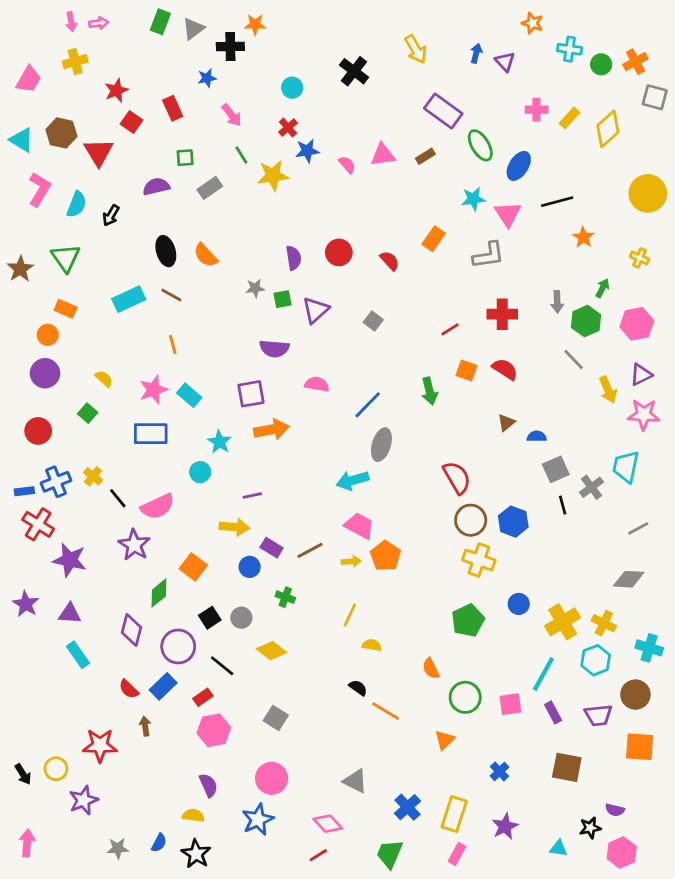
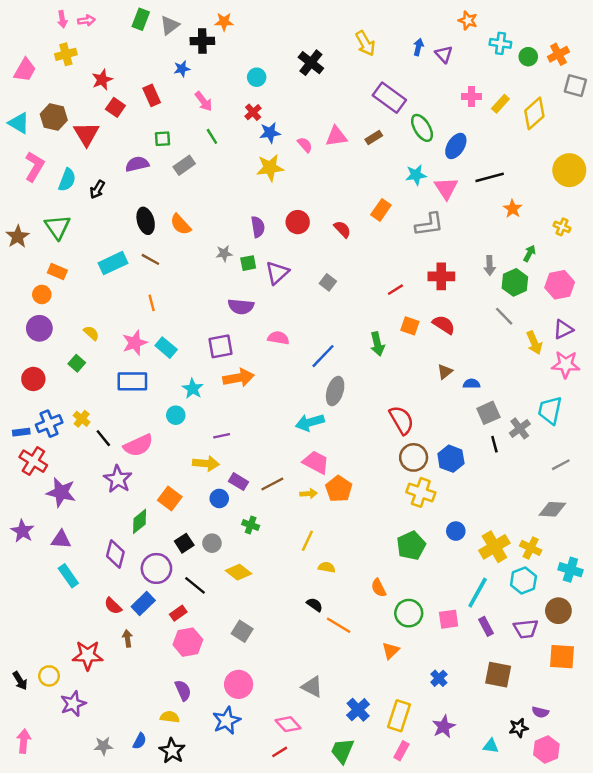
yellow star: (273, 176) -> (270, 168), moved

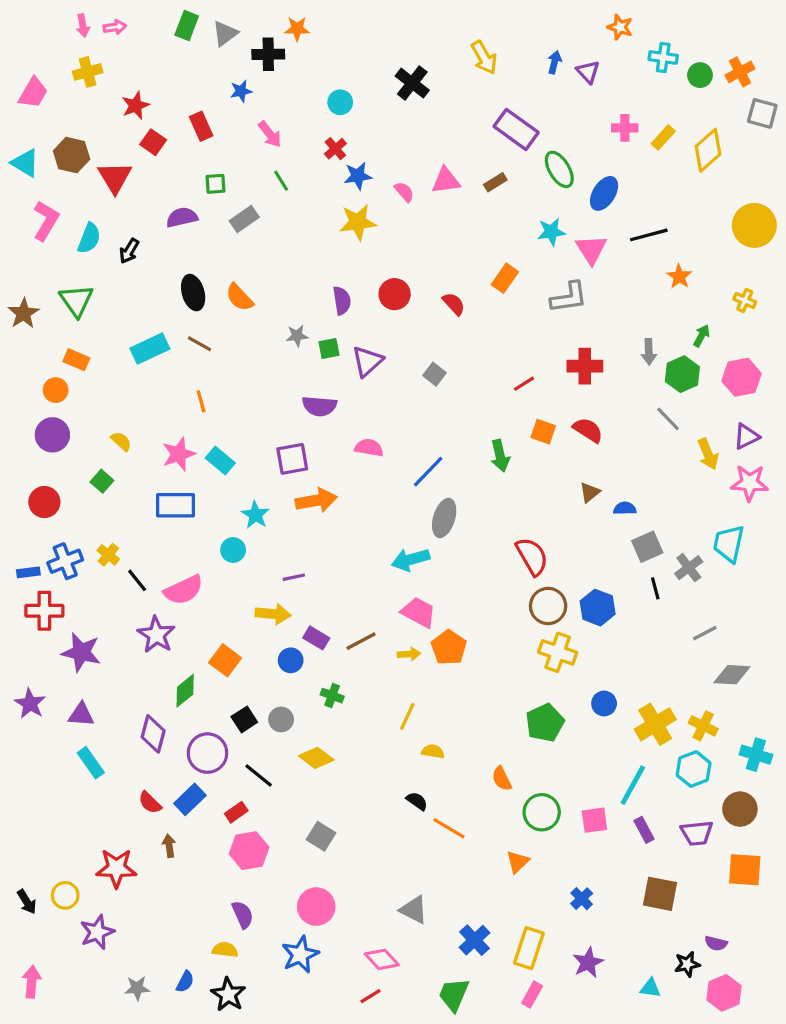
red cross: (33, 461) -> (44, 611), turned -32
gray line: (561, 465) -> (705, 633), moved

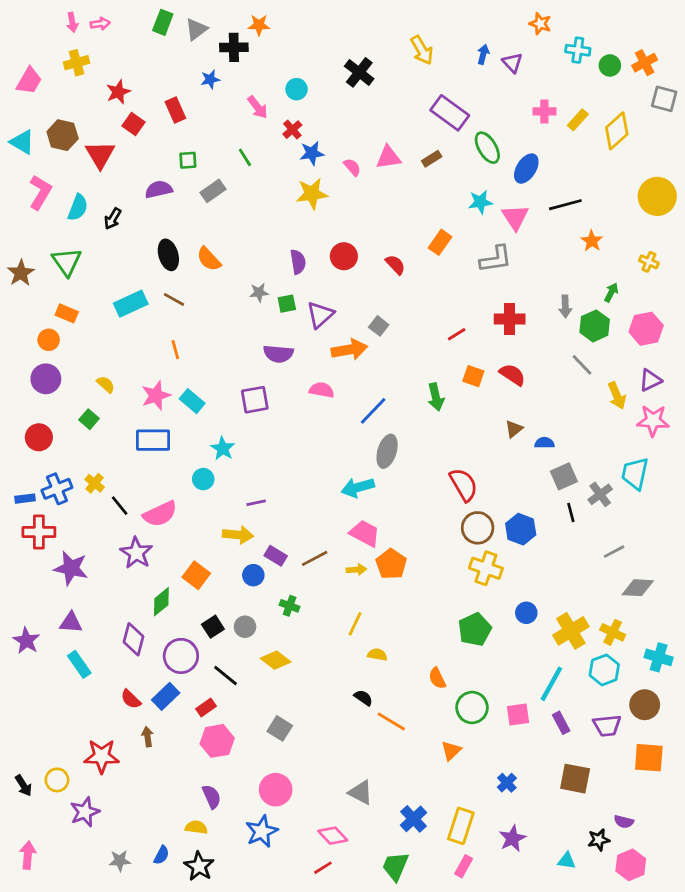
pink arrow: (270, 134) -> (258, 107), moved
orange arrow: (316, 500) -> (349, 350), moved
purple star: (30, 703) -> (26, 641), moved

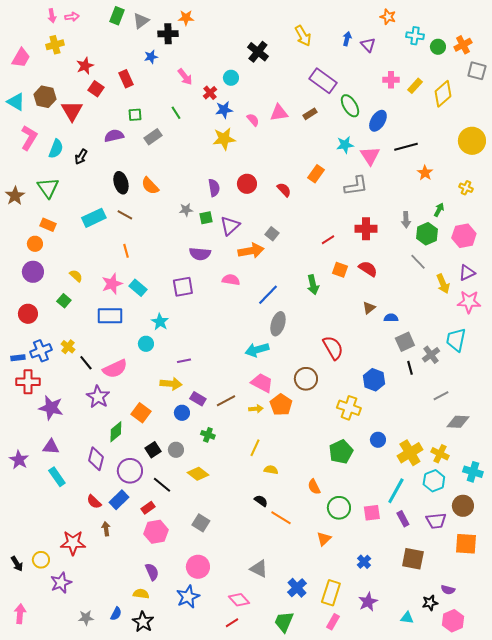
cyan circle: (297, 89) -> (231, 78), moved
brown circle: (478, 528) -> (306, 379), moved

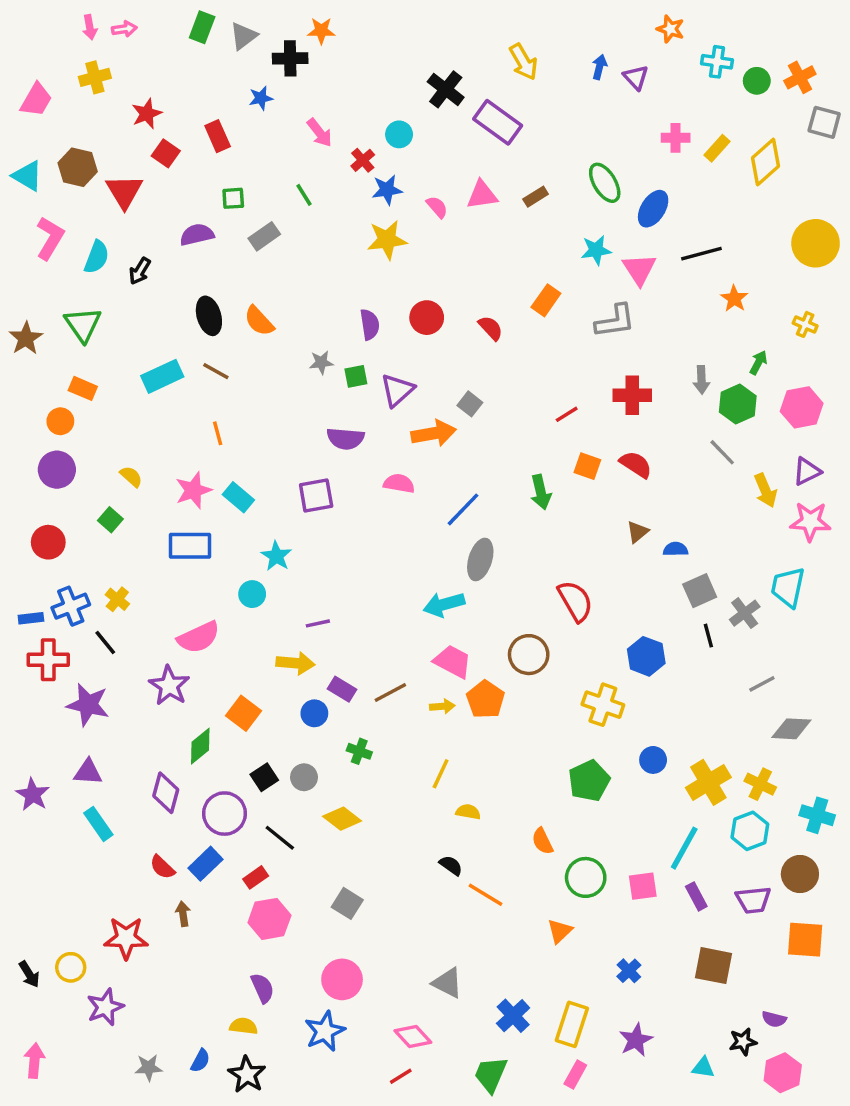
purple rectangle: (323, 81) -> (498, 122), moved
black line: (86, 363) -> (105, 642), moved

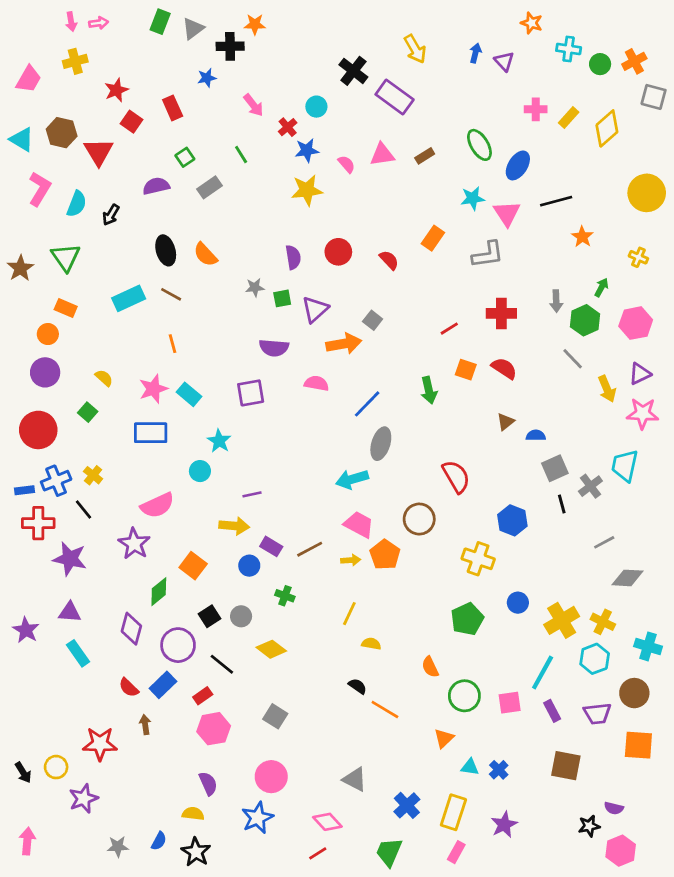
green square: (233, 198) -> (185, 157), turned -30
red circle: (48, 542) -> (38, 430), size x1.4
cyan triangle: (703, 1068) -> (470, 767), moved

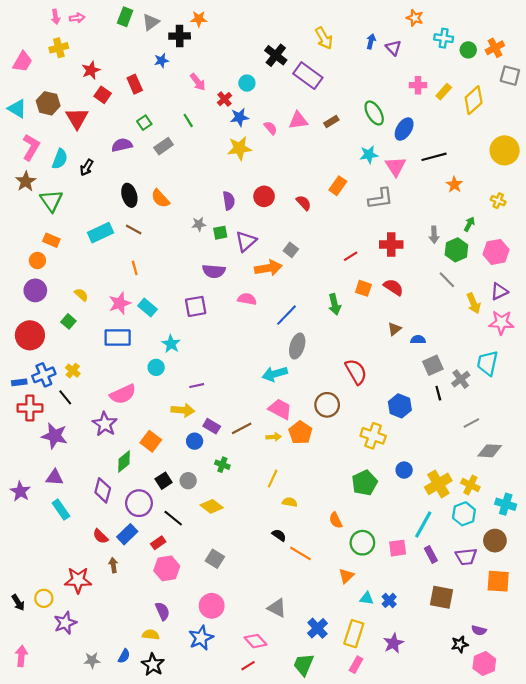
brown star: (20, 268) -> (26, 181), moved

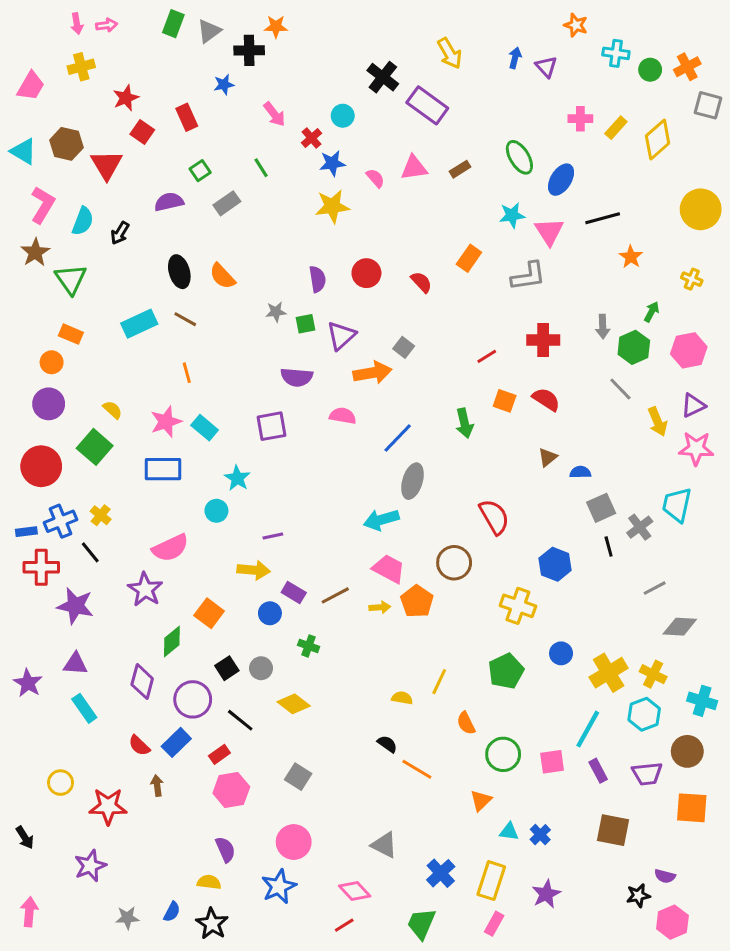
green square: (68, 321) -> (95, 447), size x1.6
yellow line: (273, 479) -> (439, 682), moved
yellow circle: (44, 598) -> (61, 783), moved

